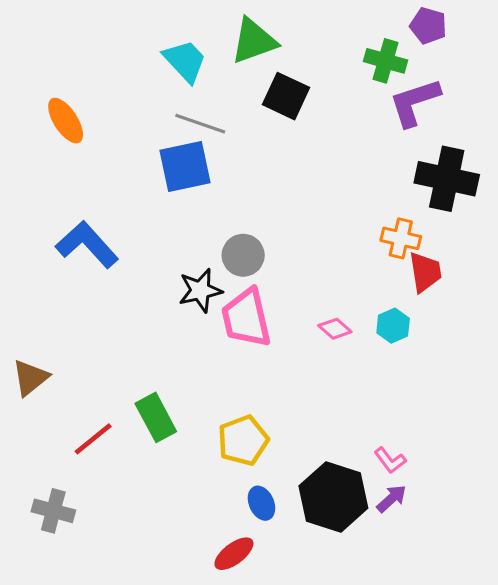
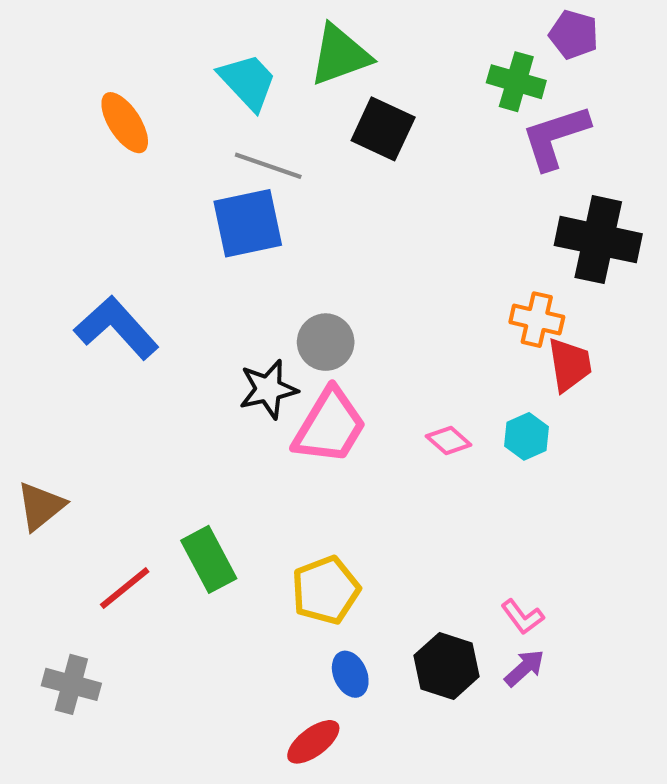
orange ellipse: (66, 121) -> (125, 123), moved
pink trapezoid: (246, 318) -> (330, 426), turned -136
black hexagon: (333, 497) -> (447, 666), size x0.7

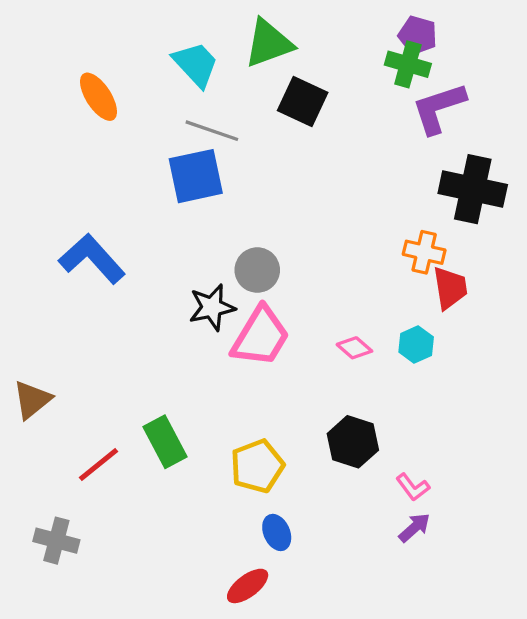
purple pentagon: (574, 35) -> (418, 35), moved
black hexagon: (447, 666) -> (353, 442), moved

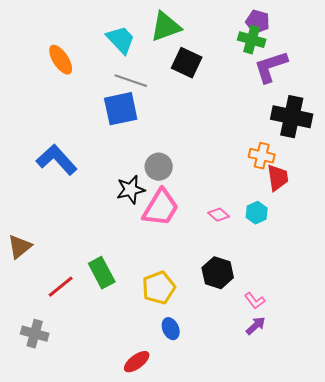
red ellipse: (248, 586) -> (137, 362), moved

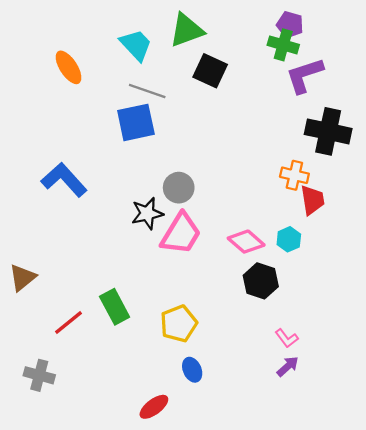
pink diamond: (219, 215) -> (246, 242), size x1.5
black hexagon: (218, 273) -> (261, 281), moved

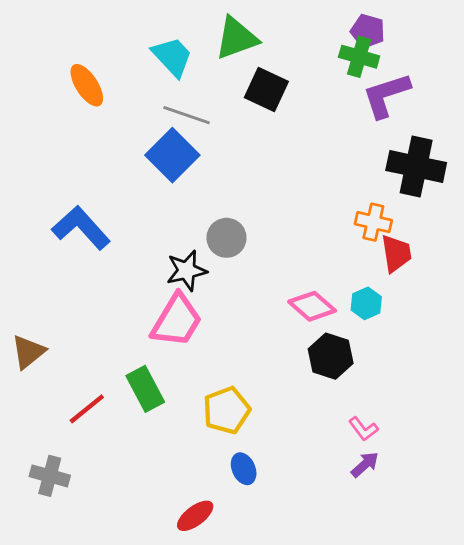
blue square: (136, 122) -> (172, 155), turned -33
pink trapezoid: (181, 234) -> (177, 320), moved

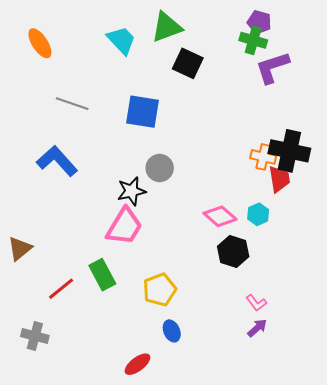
orange ellipse: (87, 85) -> (40, 43), moved
gray line: (187, 115) -> (72, 104), moved
blue square: (172, 155) -> (143, 112), moved, turned -36
black cross: (416, 166) -> (289, 151), moved

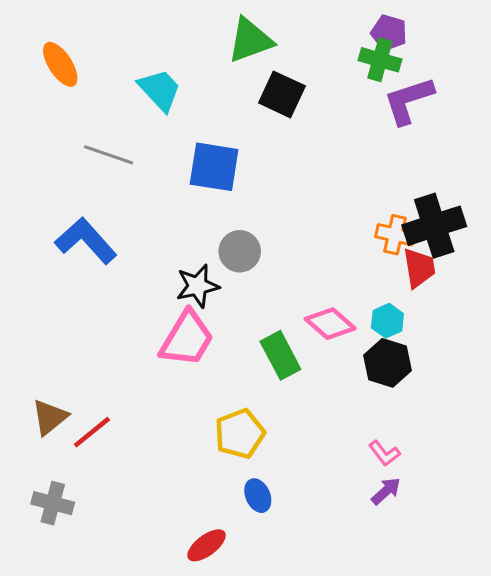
cyan trapezoid: (121, 40) -> (160, 90), moved
black cross: (289, 151) -> (434, 226), turned -30
brown triangle: (20, 248) -> (50, 417), moved
black hexagon: (233, 252) -> (387, 363), moved
green rectangle: (102, 275) -> (280, 355), moved

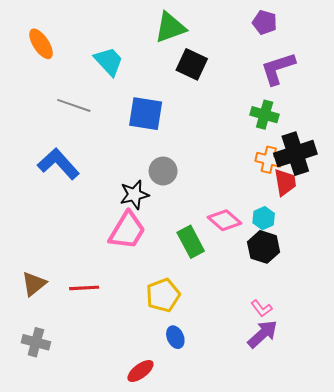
green cross: (380, 60) -> (265, 115), moved
red line: (92, 432) -> (84, 288), moved, turned 36
purple arrow: (386, 491) -> (263, 334), size x1.5

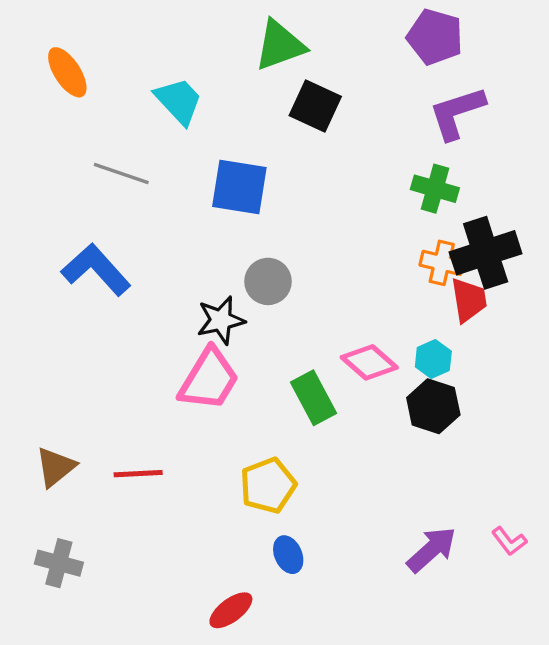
purple pentagon: (265, 22) -> (435, 37), size x1.4
pink L-shape: (261, 308) -> (509, 541), moved

